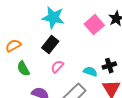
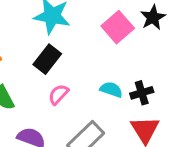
cyan semicircle: (90, 72) -> (111, 90), moved

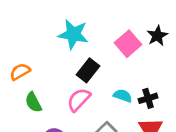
black rectangle: (47, 59) -> (88, 70), moved
pink semicircle: (58, 94) -> (79, 100), size x1.4

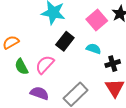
cyan semicircle: (123, 96) -> (94, 49), moved
pink semicircle: (79, 100) -> (45, 65), moved

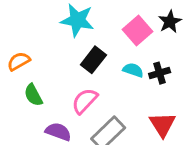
black cross: (113, 64) -> (160, 73), moved
pink semicircle: (45, 65) -> (85, 101), moved

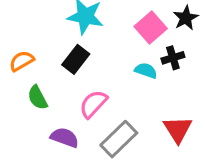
black rectangle: (93, 60) -> (76, 59), moved
black cross: (160, 73) -> (173, 58), moved

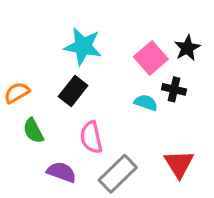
black cross: (173, 58) -> (174, 89), turned 30
pink semicircle: (93, 104) -> (91, 137), turned -56

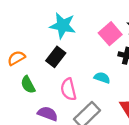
cyan semicircle: (146, 103) -> (102, 78), moved

